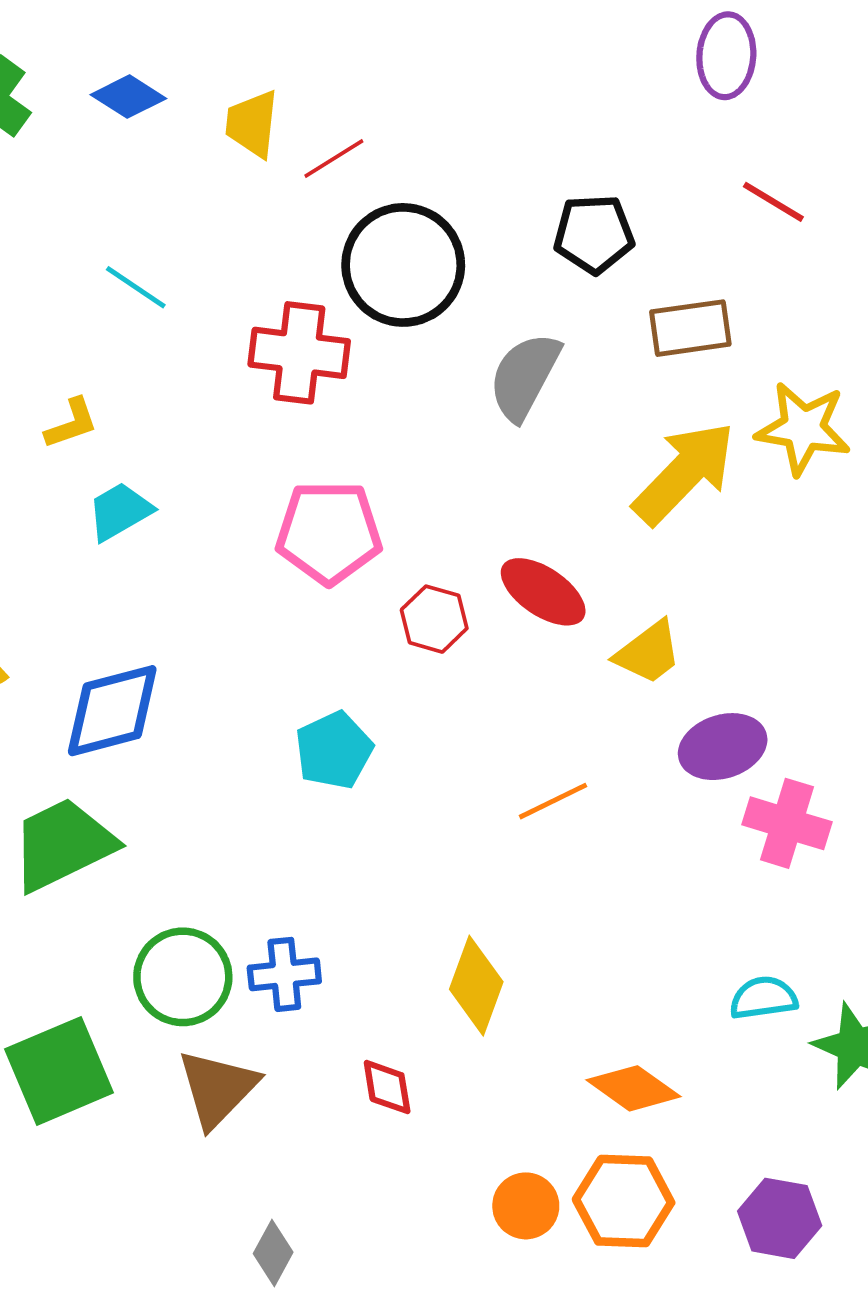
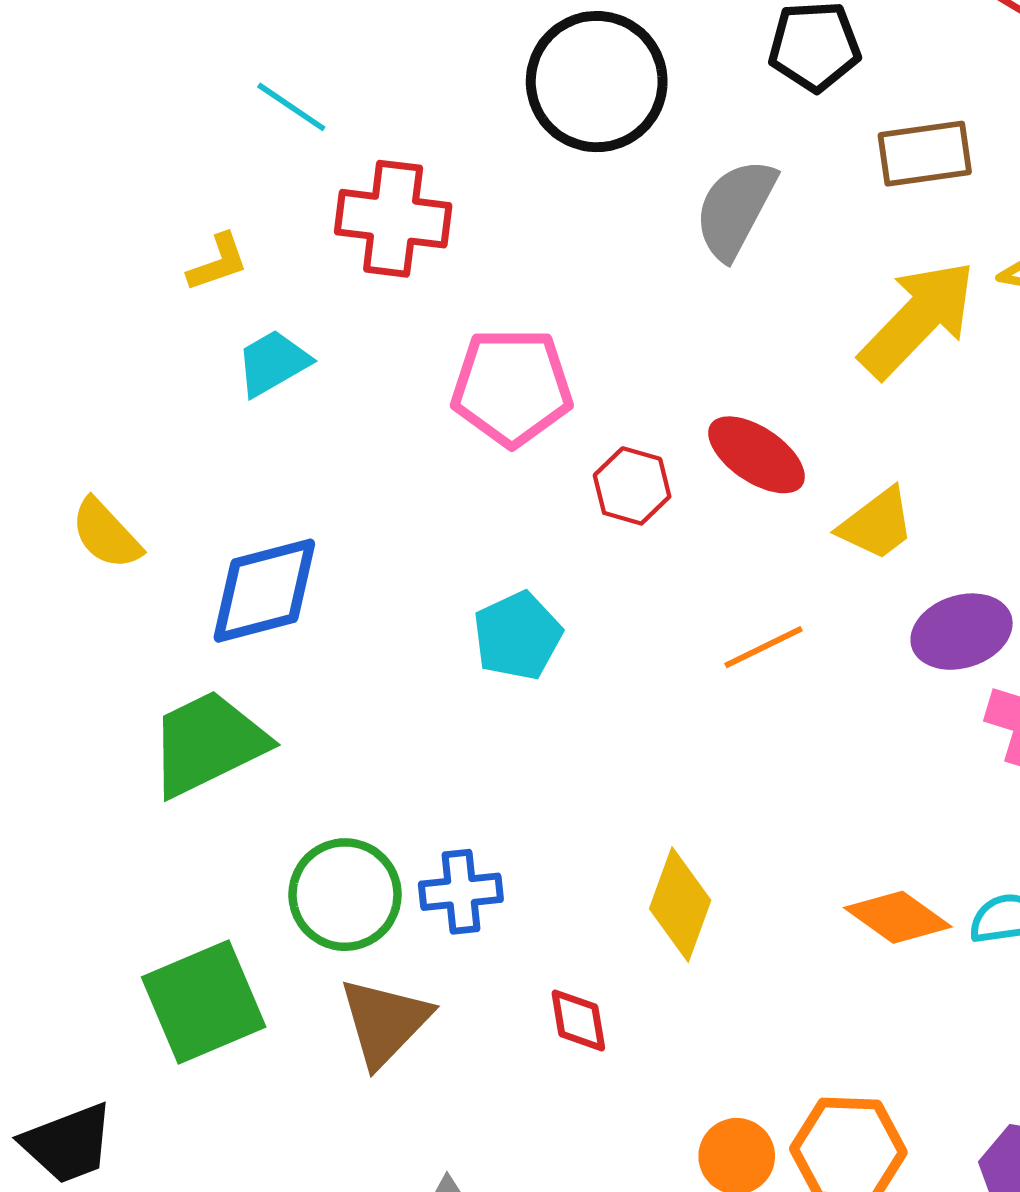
red cross: (299, 353) -> (393, 219), moved
orange line: (553, 801) -> (764, 647), moved
orange diamond: (633, 1088) -> (898, 917), moved

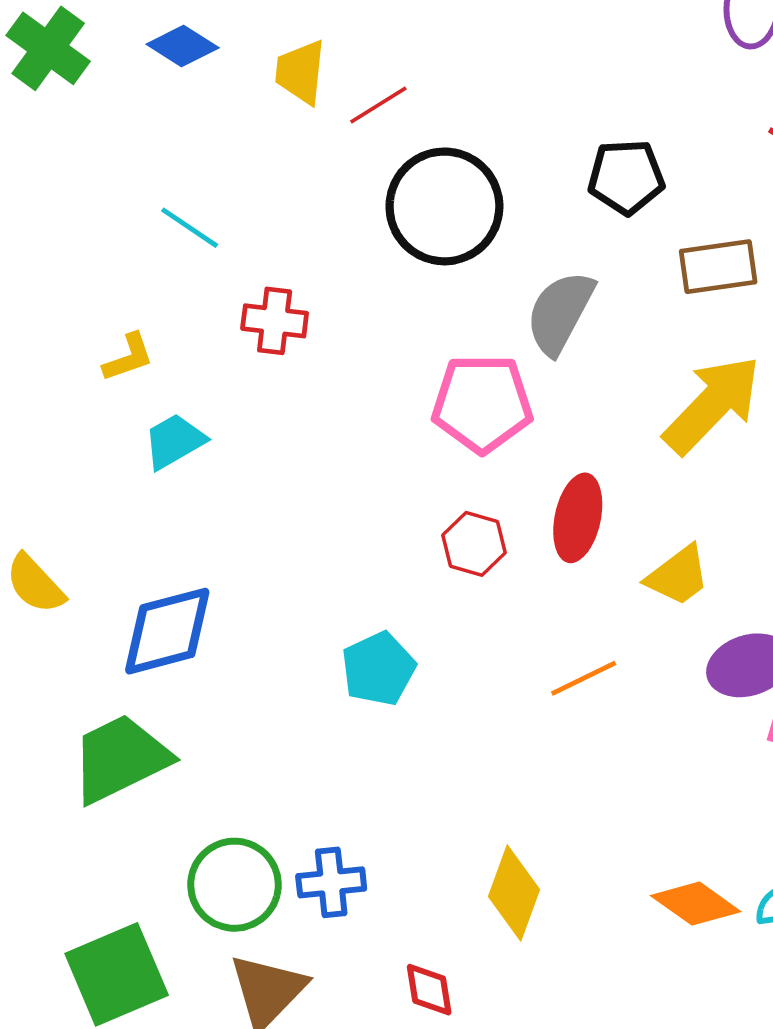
red cross: (393, 219) -> (275, 321), size x0.7
pink pentagon: (512, 387) -> (482, 403), moved
red ellipse: (756, 455) -> (578, 518), turned 68

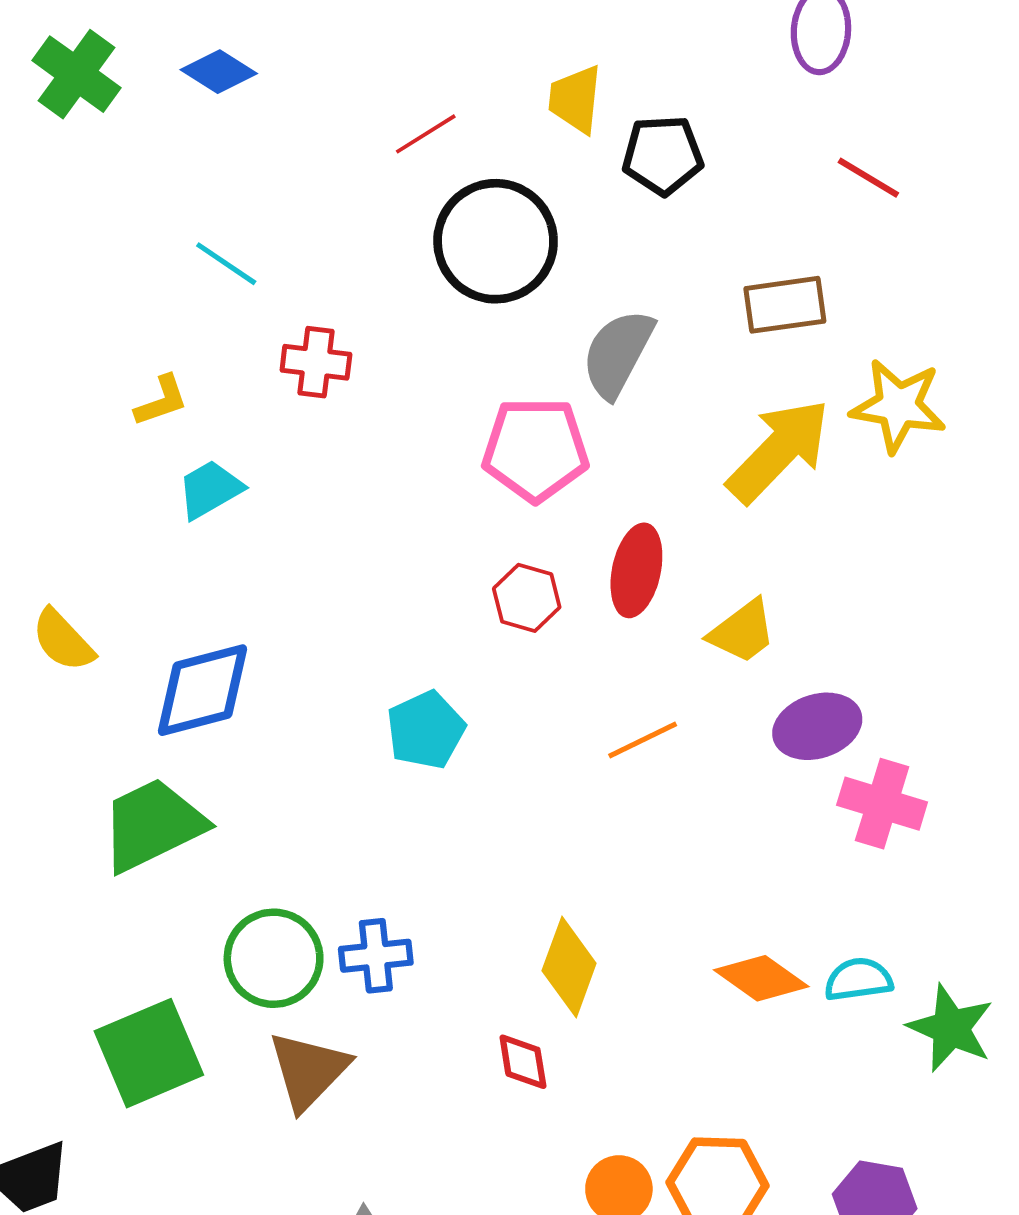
yellow trapezoid: (301, 72) -> (575, 99), moved
black pentagon: (626, 177) -> (663, 155), moved
red diamond: (429, 990) -> (523, 1062), moved

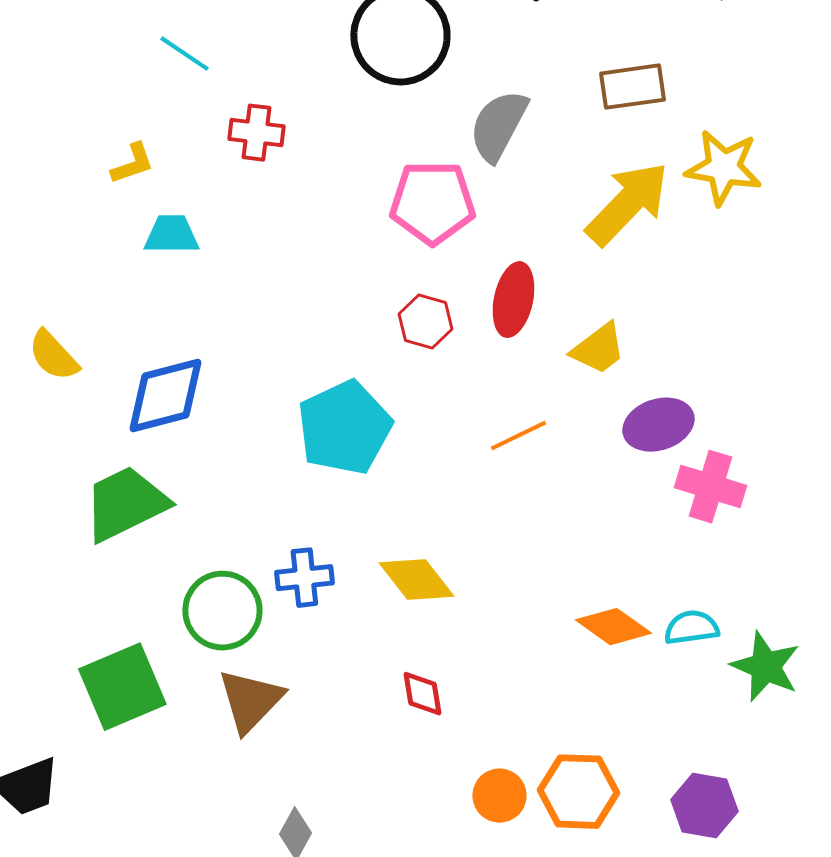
cyan trapezoid: (210, 489) -> (171, 235), turned 30
cyan pentagon: (426, 730) -> (344, 428), size x1.5
blue cross: (376, 956) -> (304, 578), moved
yellow diamond: (569, 967) -> (416, 580), moved, turned -58

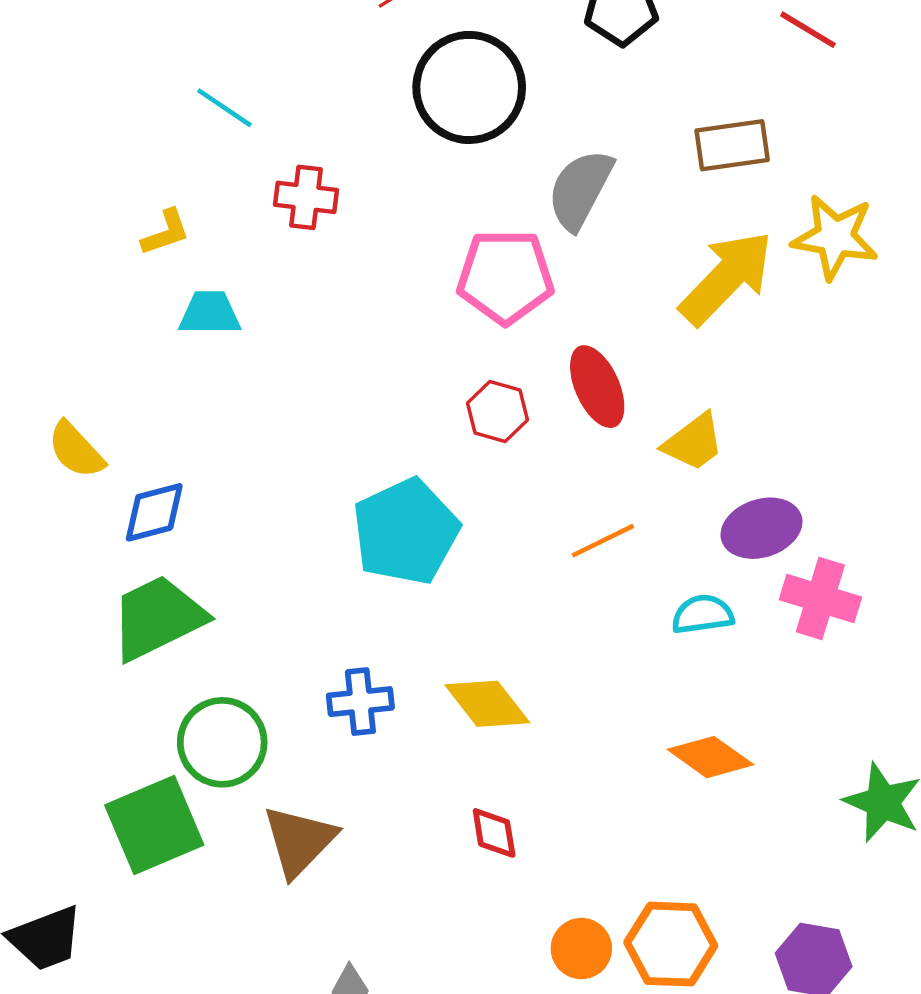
red ellipse: (513, 300) -> (597, 387), turned -36
blue diamond: (165, 396) -> (154, 512), moved, size x0.7
green circle: (222, 611) -> (222, 742), moved
cyan semicircle: (691, 628) -> (703, 614), moved

